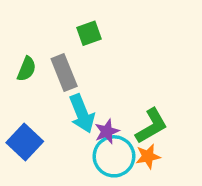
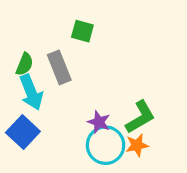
green square: (89, 33) -> (82, 31), turned 35
cyan arrow: (82, 114) -> (31, 92), moved
purple star: (107, 131) -> (99, 122), turned -30

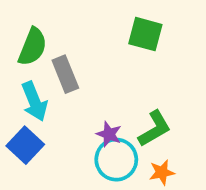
green square: (82, 31) -> (145, 34), moved, size x1.4
green semicircle: (25, 64) -> (33, 47), moved, size x1.5
orange star: (137, 145) -> (162, 172), moved

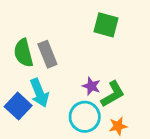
green semicircle: (33, 47) -> (23, 53), moved, turned 144
cyan arrow: (34, 101) -> (39, 93), moved
purple star: (109, 134) -> (91, 86), moved

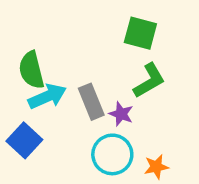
gray rectangle: (47, 54) -> (91, 102), moved
cyan arrow: (39, 93) -> (47, 96), moved, turned -92
green L-shape: (113, 94) -> (149, 81), moved

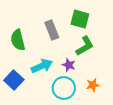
cyan arrow: (47, 96) -> (42, 66), moved
gray rectangle: (91, 102) -> (52, 30), moved
orange star: (156, 167) -> (93, 85), moved

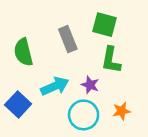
green L-shape: (85, 46) -> (111, 60), turned 130

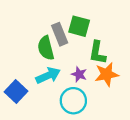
green square: (104, 25) -> (79, 26), moved
green semicircle: (23, 52) -> (46, 48), moved
orange star: (121, 111) -> (107, 74), moved, size x1.5

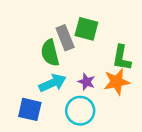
green L-shape: (97, 53) -> (122, 58), moved
blue square: (16, 92) -> (30, 109), moved, turned -30

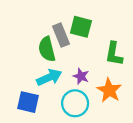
orange star: (117, 82) -> (109, 90), moved, turned -30

